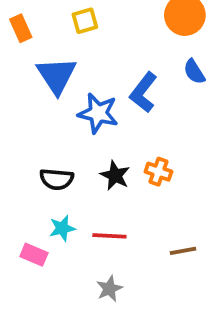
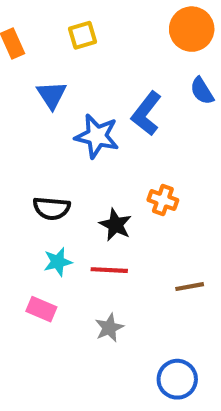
blue triangle: (57, 75) -> (52, 95), size x0.7
black star: (115, 175) -> (115, 225), moved
pink rectangle: (34, 255) -> (41, 309), moved

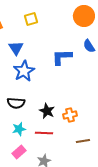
blue L-shape: (146, 114) -> (62, 57), turned 50
blue star: (97, 136) -> (24, 71), moved, turned 30
orange cross: (163, 200) -> (70, 115), moved, turned -32
pink rectangle: (41, 309) -> (19, 152), moved, turned -64

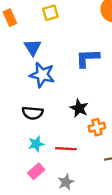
blue star: (24, 71) -> (42, 75), turned -30
black star: (47, 111) -> (79, 108), moved

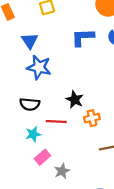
blue L-shape: (87, 58) -> (83, 37), moved
red line: (66, 149) -> (56, 121), moved
pink rectangle: (36, 171) -> (42, 157), moved

